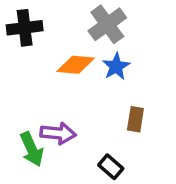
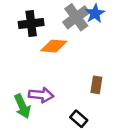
black cross: (25, 28) -> (31, 24), moved
blue star: (116, 66) -> (95, 14), moved

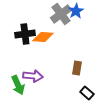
black cross: (31, 24) -> (25, 34), moved
black rectangle: (79, 119) -> (87, 93), moved

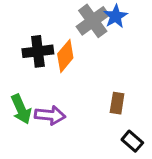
orange diamond: (43, 37) -> (65, 56), turned -55
green arrow: (18, 85) -> (21, 109), moved

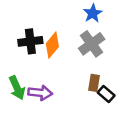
gray cross: (93, 21) -> (92, 44), moved
black rectangle: (132, 141) -> (106, 94), moved

